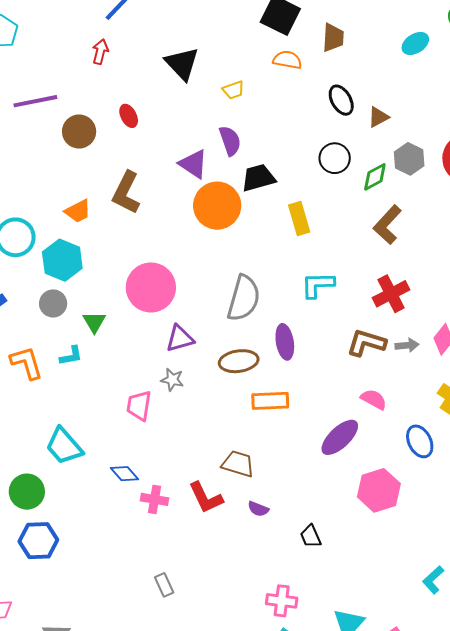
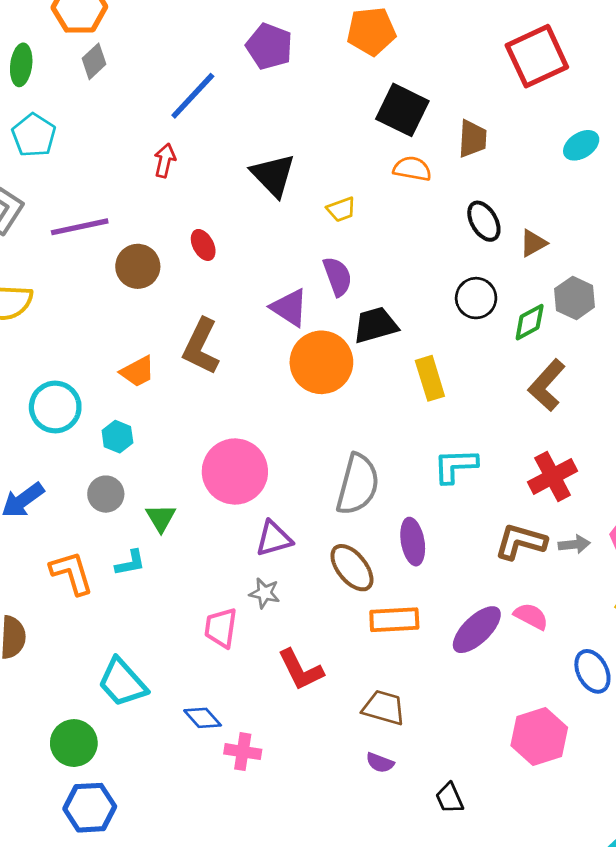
cyan hexagon: (62, 260) -> (117, 437), size x0.6
brown ellipse: (239, 361) -> (352, 568), turned 60
purple ellipse: (340, 437) -> (477, 630), moved
brown trapezoid: (238, 464) -> (384, 708), moved
red L-shape: (206, 498) -> (301, 670), moved

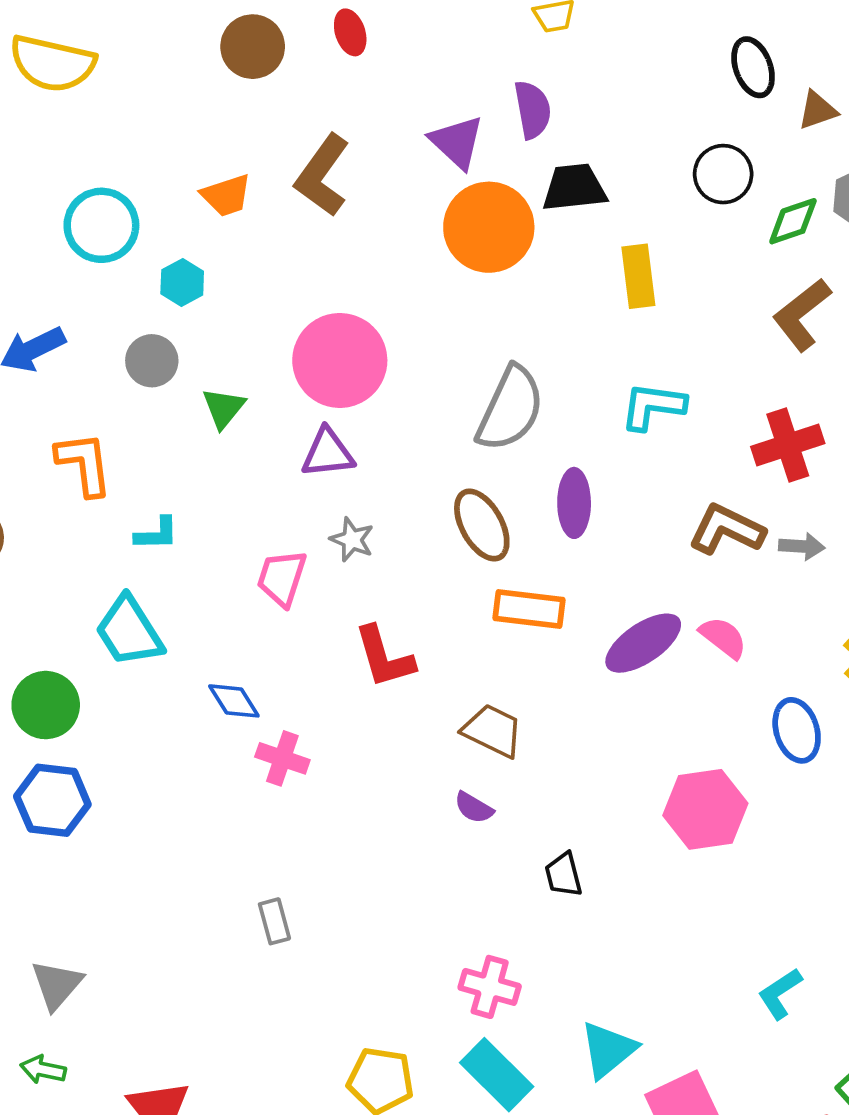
purple triangle: (274, 539) -> (328, 453), moved
cyan L-shape: (130, 563) -> (157, 534), moved

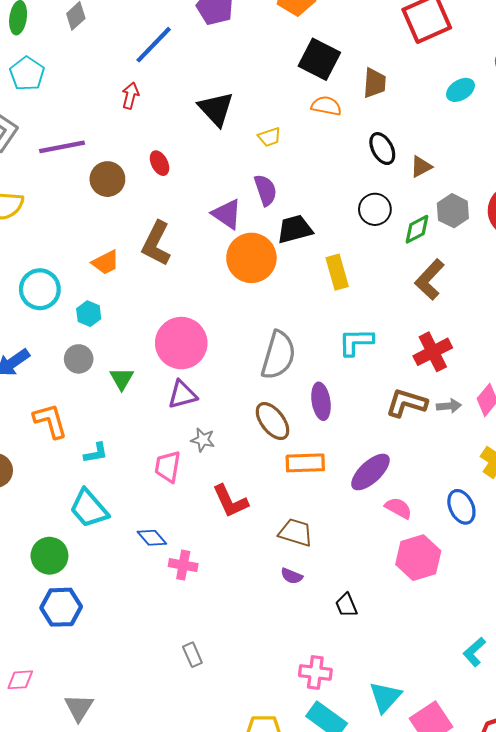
pink semicircle: (723, 638) -> (398, 508), moved

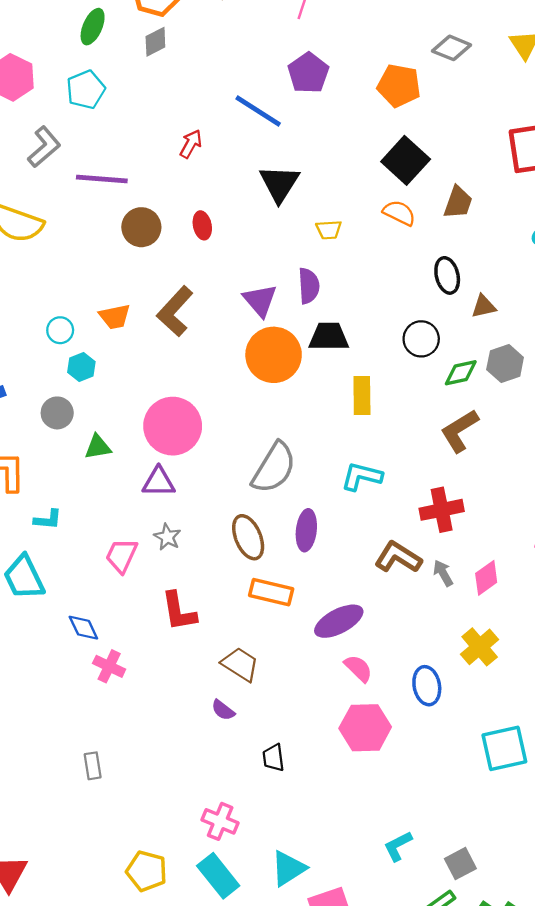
blue line: (154, 45) -> (258, 111), moved, turned 63
cyan circle: (40, 289) -> (60, 330), moved, size x0.6
green triangle: (122, 379) -> (98, 447), turned 35
gray arrow: (449, 406) -> (443, 573), turned -130

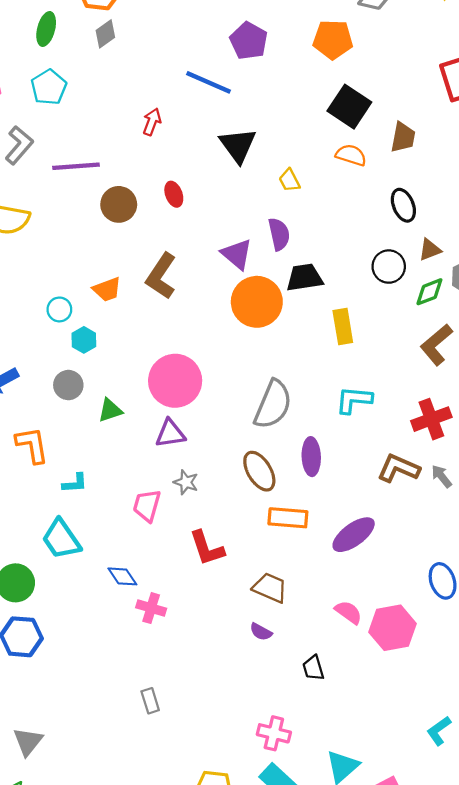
yellow trapezoid: (329, 230) -> (289, 180), turned 75
brown triangle: (484, 306) -> (430, 250), moved
pink semicircle: (358, 668) -> (348, 612), moved

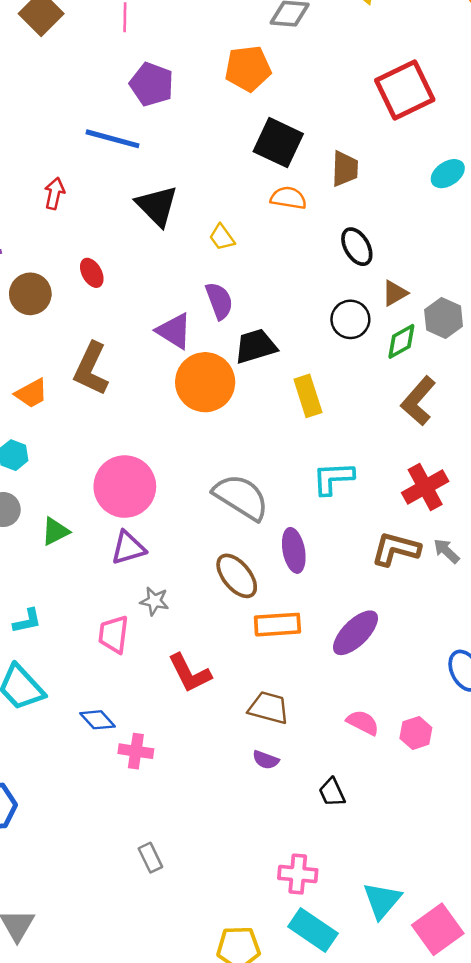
gray semicircle: (273, 404) -> (241, 497), turned -72
pink hexagon: (392, 628) -> (416, 733), size x0.6

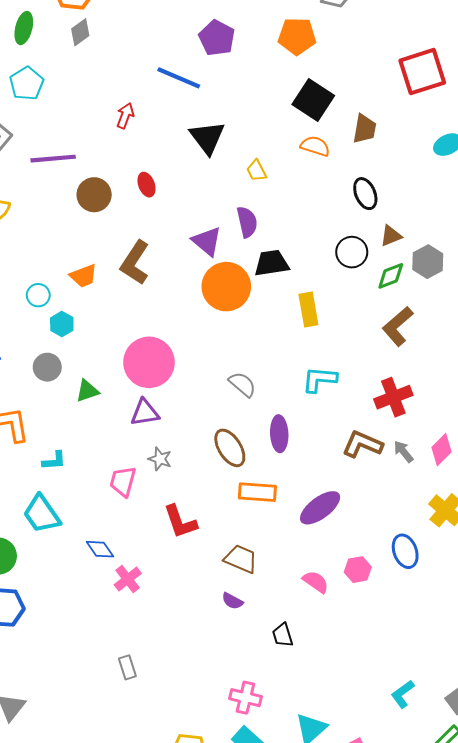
gray semicircle: (241, 497) -> (242, 384), size x0.6
pink hexagon: (416, 733) -> (358, 570), moved
pink cross: (136, 751) -> (128, 579), turned 36

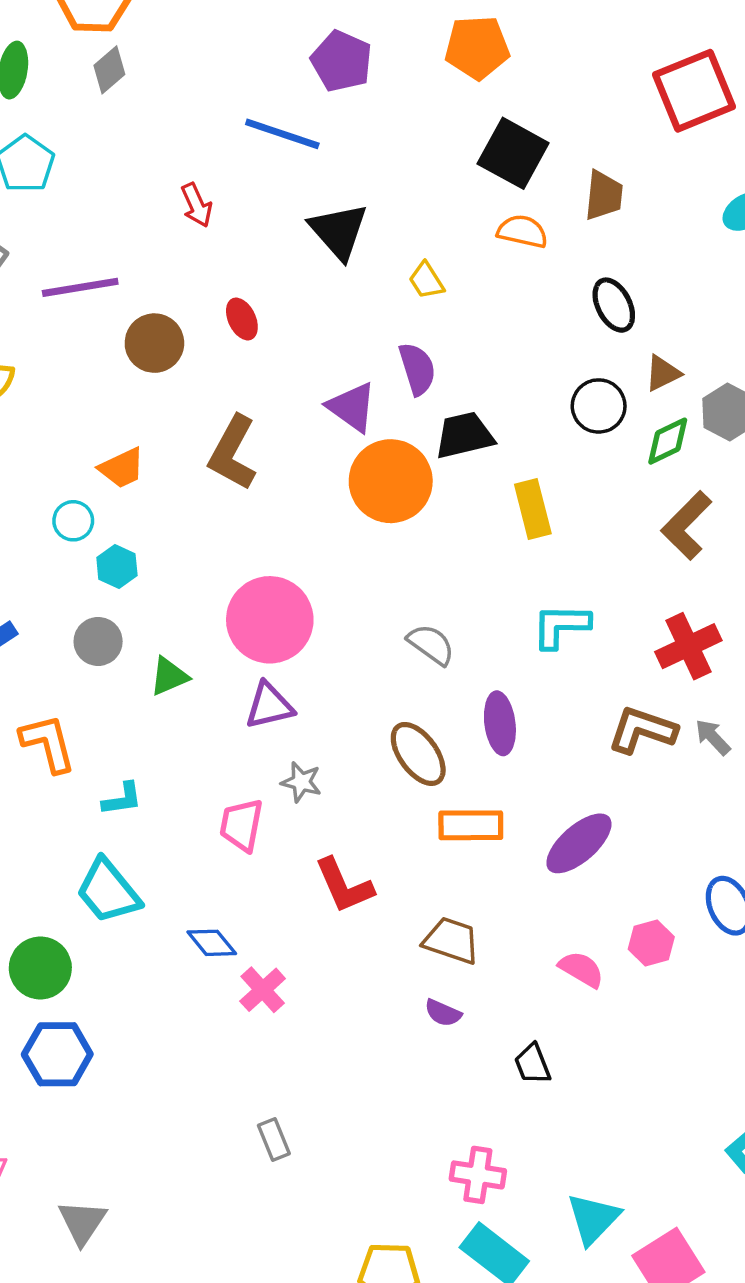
red arrow: (125, 116) -> (197, 205), turned 140
orange trapezoid: (84, 276) -> (122, 468), moved

